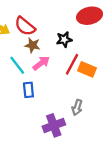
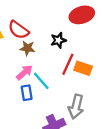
pink arrow: (41, 63) -> (24, 72), moved
cyan line: (17, 65) -> (41, 81), moved
gray arrow: (77, 107) -> (76, 107), size x1.5

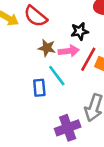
brown star: (27, 48) -> (47, 48), moved
pink arrow: (24, 72) -> (69, 51), moved, turned 30

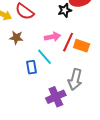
black star: (80, 31) -> (65, 10), moved
brown star: (47, 48) -> (16, 38), moved

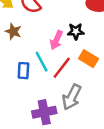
black star: (65, 10) -> (76, 31), moved
pink arrow: (52, 37) -> (56, 40), turned 112
red line: (68, 42) -> (62, 68), moved

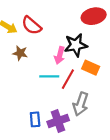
black star: (76, 31) -> (76, 45), size x1.5
cyan line: (42, 62) -> (49, 76), turned -54
blue rectangle: (23, 71) -> (35, 119), moved

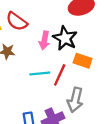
black star: (76, 45) -> (65, 38), turned -30
pink arrow: (60, 55) -> (44, 40), moved

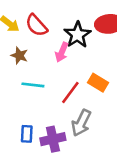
black star: (65, 38) -> (78, 35), moved
cyan line: (40, 73) -> (33, 85), moved

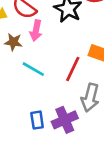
pink arrow: (62, 52) -> (36, 31), moved
cyan line: (33, 85) -> (33, 69), turned 35

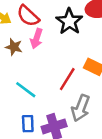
cyan line: (33, 69) -> (26, 90), moved

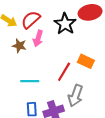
red semicircle: (28, 16) -> (31, 20), turned 96
cyan line: (26, 90) -> (30, 81), turned -36

